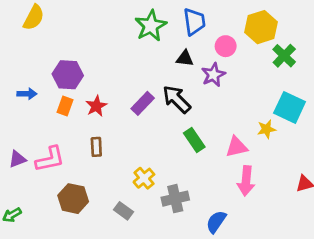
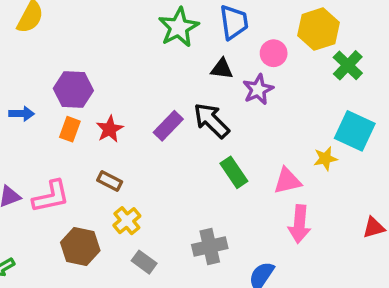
brown rectangle: (96, 147) -> (110, 181), turned -60
yellow cross: (144, 178) -> (127, 221), moved

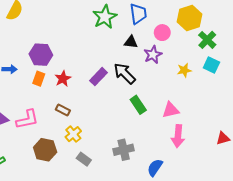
cyan square: (355, 131) -> (211, 65), moved, size x0.7
yellow star: (325, 158) -> (184, 70), moved

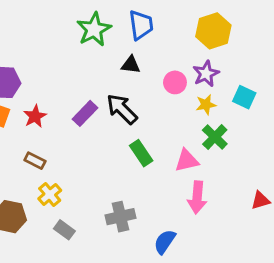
pink circle: (162, 33) -> (175, 82), moved
green cross: (207, 40) -> (215, 137), moved
purple star: (153, 55) -> (206, 74), moved

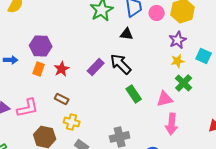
pink circle: (175, 82) -> (157, 13), moved
yellow cross: (50, 194) -> (72, 122), turned -35

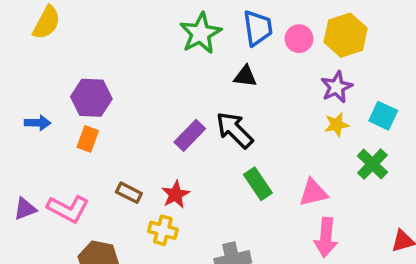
red star: (62, 69) -> (175, 194), moved
green cross: (184, 83) -> (372, 164), moved
pink L-shape: (28, 108) -> (68, 209), turned 40
yellow cross: (72, 122) -> (163, 230), moved

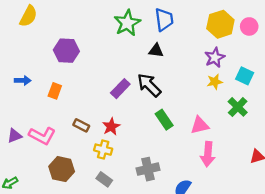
pink circle: (299, 39) -> (249, 26), moved
purple hexagon: (91, 98) -> (66, 51), moved

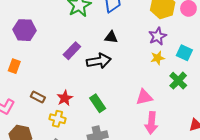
black triangle: (156, 51) -> (111, 37), moved
black arrow: (149, 85) -> (99, 61), turned 125
purple rectangle: (120, 89) -> (72, 51), moved
green rectangle: (164, 120) -> (98, 103), moved

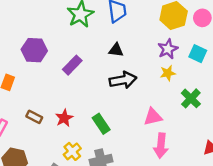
purple hexagon: (25, 30) -> (34, 50), moved
cyan square: (184, 53) -> (198, 54), moved
black arrow: (99, 61) -> (123, 80), moved
yellow cross: (58, 119) -> (72, 151), moved, turned 35

